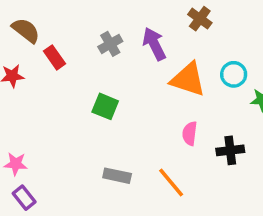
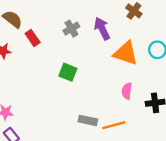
gray rectangle: (117, 176) -> (88, 120), moved
orange line: (171, 182) -> (114, 125), turned -65

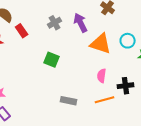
orange line: (114, 125) -> (105, 100), moved

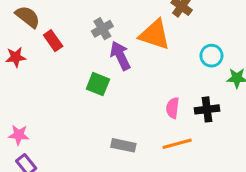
purple arrow: (81, 23) -> (120, 56), moved
orange triangle: (101, 44) -> (155, 35), moved
black cross: (126, 86) -> (207, 109), moved

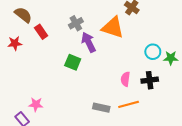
cyan circle: (211, 56) -> (153, 52), moved
pink star: (19, 135) -> (36, 104), moved
gray rectangle: (123, 145) -> (101, 108), moved

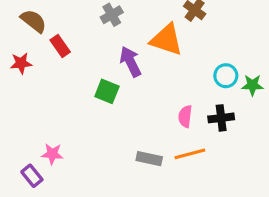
gray cross: (76, 23) -> (112, 15), moved

